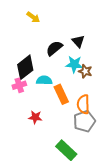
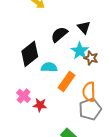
cyan star: (74, 64) -> (80, 51), turned 30
pink cross: (19, 85) -> (24, 96), moved, turned -32
orange rectangle: (61, 94) -> (67, 82), turned 60

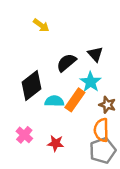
brown star: (91, 58) -> (107, 105), moved
orange rectangle: (67, 82) -> (75, 100), moved
red star: (40, 105) -> (56, 143), moved

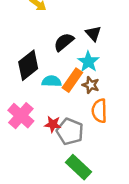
brown star: (107, 105) -> (91, 85), moved
pink cross: (24, 135) -> (21, 116), size x1.5
gray pentagon: (103, 151) -> (70, 132), moved, turned -30

